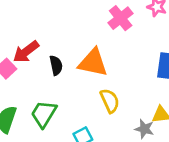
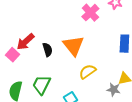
orange triangle: (93, 63) -> (73, 46), turned 45
yellow semicircle: (110, 101) -> (88, 72), turned -96

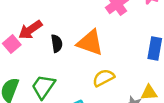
orange triangle: (73, 46) -> (90, 43), turned -40

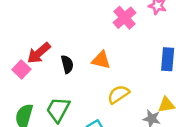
orange triangle: (90, 43) -> (101, 60), size x0.7

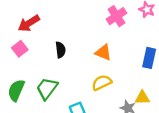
red arrow: (39, 53) -> (29, 23), moved
orange triangle: (101, 60) -> (103, 52), moved

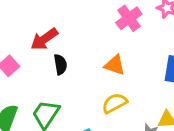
red arrow: (29, 23) -> (44, 39), moved

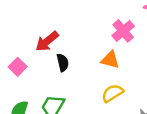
pink cross: (129, 18) -> (123, 31), moved

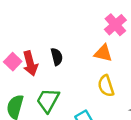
red arrow: (47, 41) -> (30, 63), moved, turned -65
yellow semicircle: (112, 93) -> (106, 86), turned -75

